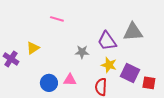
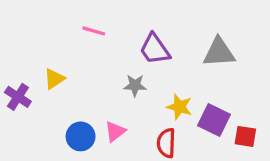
purple trapezoid: (107, 41) -> (155, 49), moved
pink triangle: (70, 80) -> (115, 131), turned -40

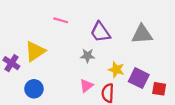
yellow triangle: (54, 79) -> (35, 51), size x1.5
pink triangle: (115, 131) -> (86, 86), moved
blue circle: (81, 136) -> (34, 89), moved

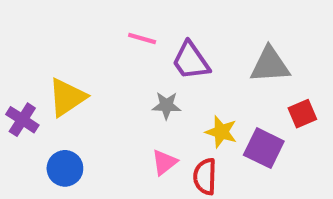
pink line: (61, 20) -> (142, 38), moved
red square: (159, 89) -> (302, 114), moved, turned -32

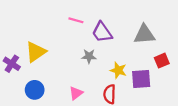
purple square: (264, 148) -> (141, 79), turned -30
pink triangle: (164, 162) -> (76, 93), moved

